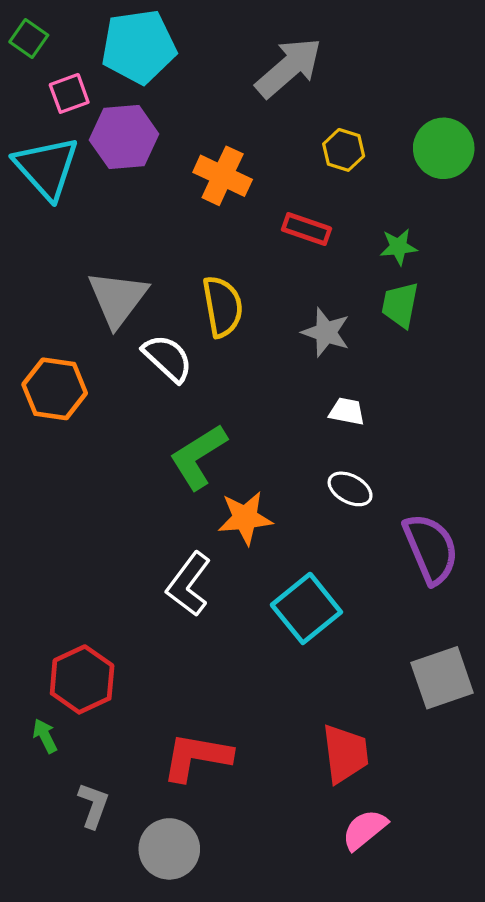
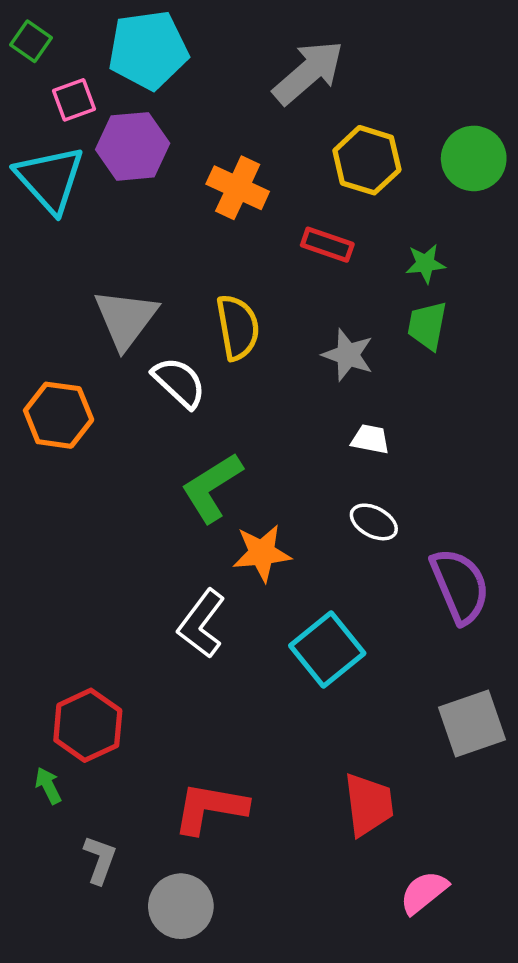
yellow hexagon: (344, 150) -> (367, 160), size x1.5
pink semicircle: (365, 830) -> (424, 892), moved

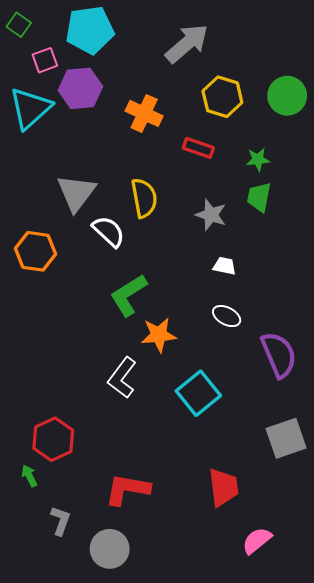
cyan triangle: (50, 179) -> (30, 108), turned 30

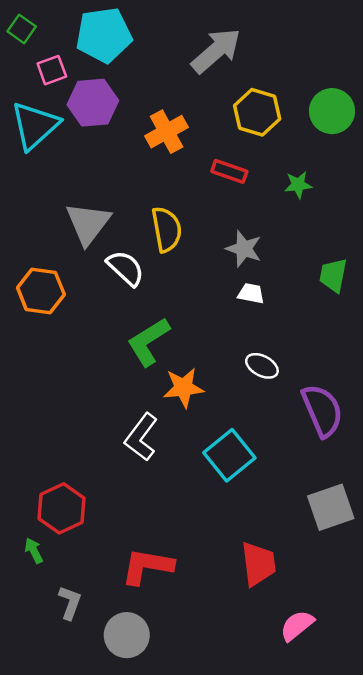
orange cross: (144, 113) -> (167, 132), turned 36
green trapezoid: (259, 197) -> (333, 275), moved
white trapezoid: (224, 266) -> (251, 293), moved

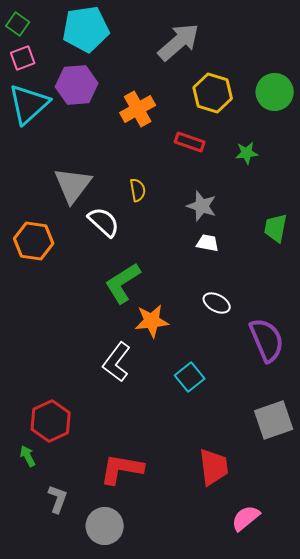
pink square: (52, 70) -> (23, 58), moved
yellow semicircle: (167, 229) -> (138, 190), size x0.6
cyan square: (229, 455) -> (190, 377), size x0.7

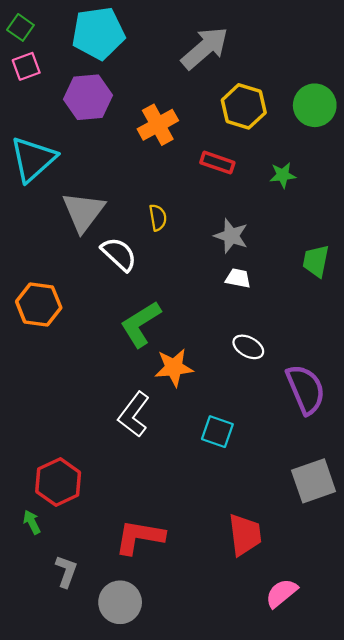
cyan triangle: (29, 104) -> (33, 159), moved
orange hexagon: (34, 241) -> (39, 305), moved
cyan square: (190, 377) -> (217, 432), turned -32

